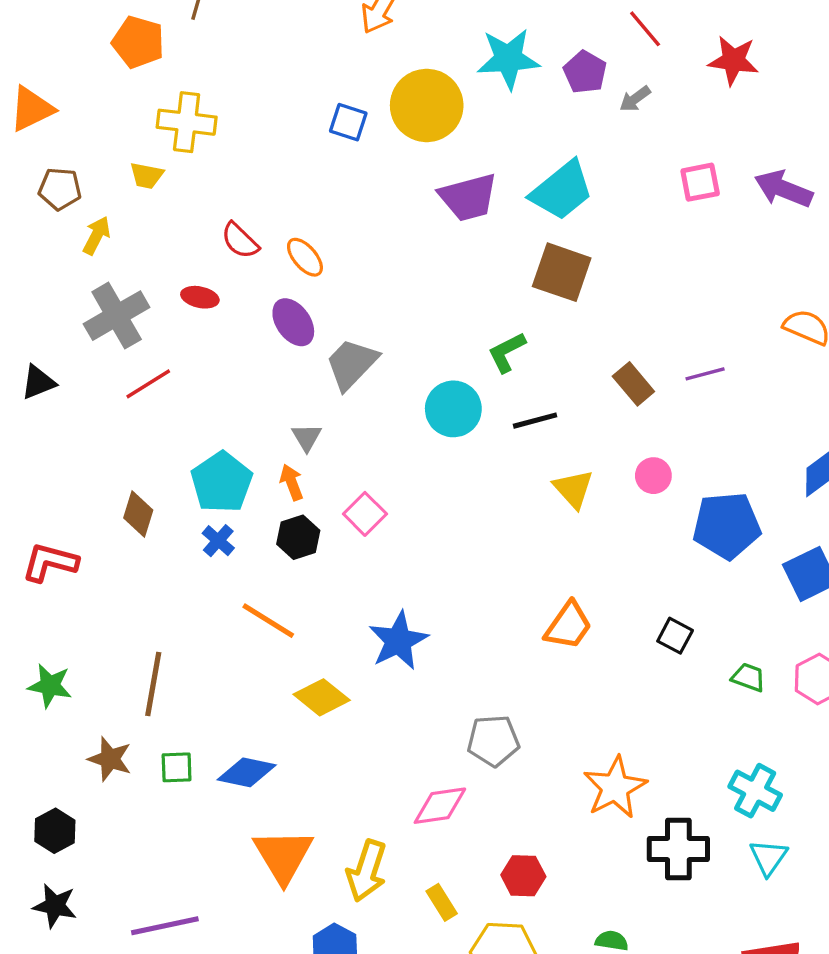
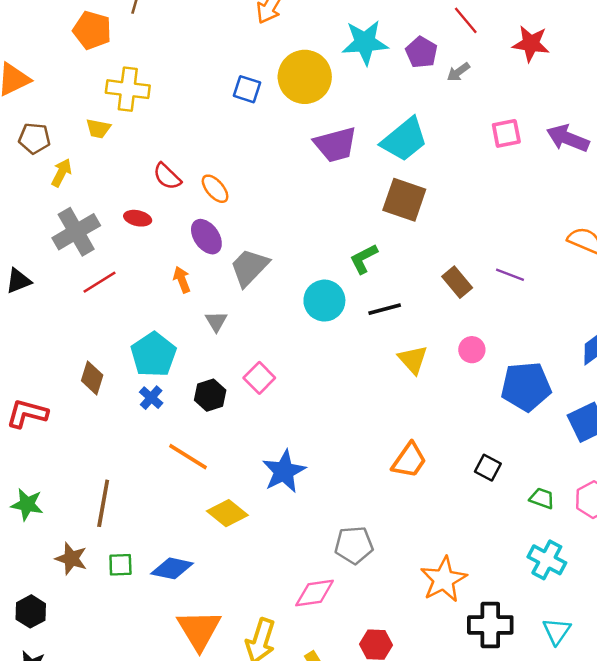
purple line: (705, 374) -> (510, 275), turned 36
orange arrow: (292, 482) -> (182, 280), moved
cyan cross: (755, 791) -> (547, 560), moved

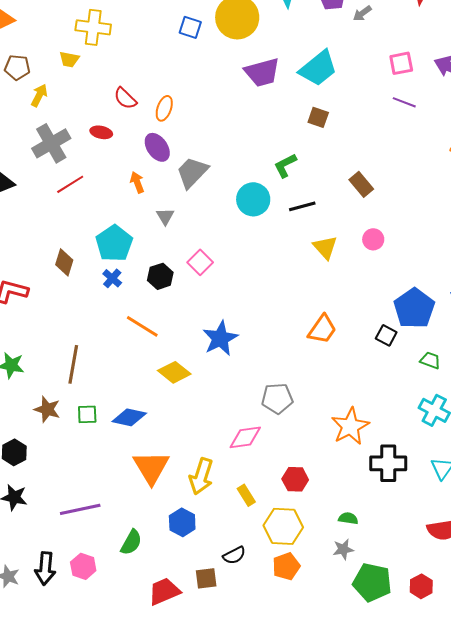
orange ellipse: (215, 189) -> (164, 108), turned 60
brown square: (404, 200) -> (318, 117), size x0.6
purple line: (510, 275) -> (404, 102), moved
blue pentagon: (526, 387) -> (414, 308), moved, turned -30

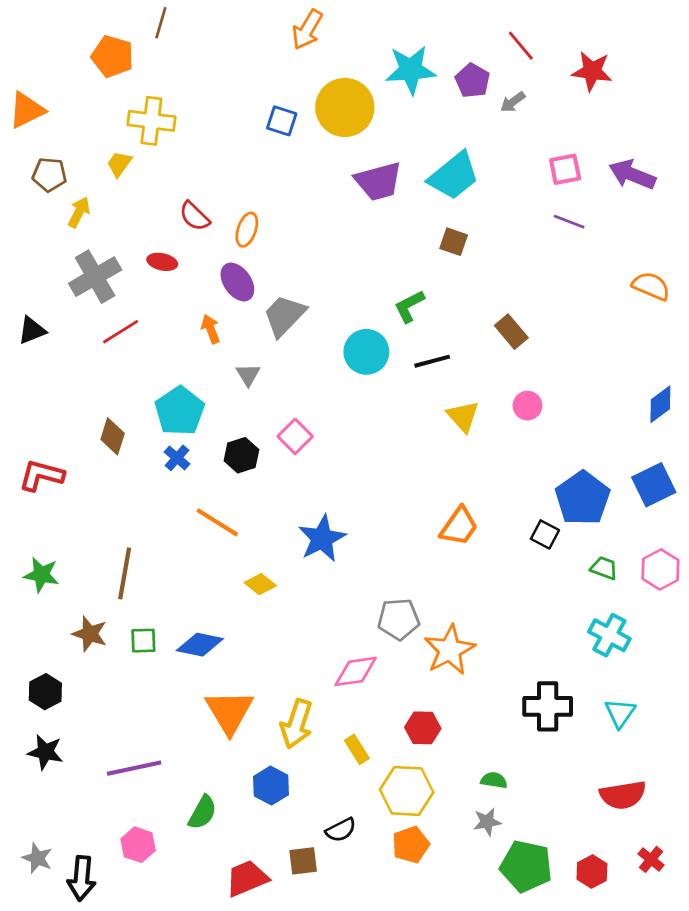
yellow trapezoid: (69, 59) -> (119, 164), turned 115
yellow diamond: (174, 372) -> (260, 584), size x0.7
orange star: (350, 426) -> (450, 650), moved
black arrow: (45, 568) -> (82, 878), moved

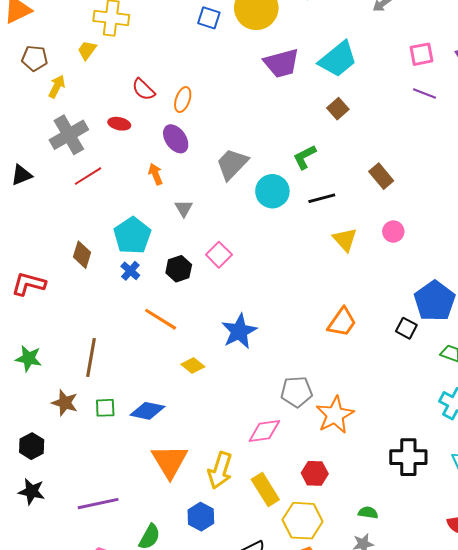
brown square: (454, 242) -> (338, 109), turned 30
gray trapezoid: (284, 316) -> (232, 164), moved
yellow rectangle: (357, 749) -> (265, 489), size x1.5

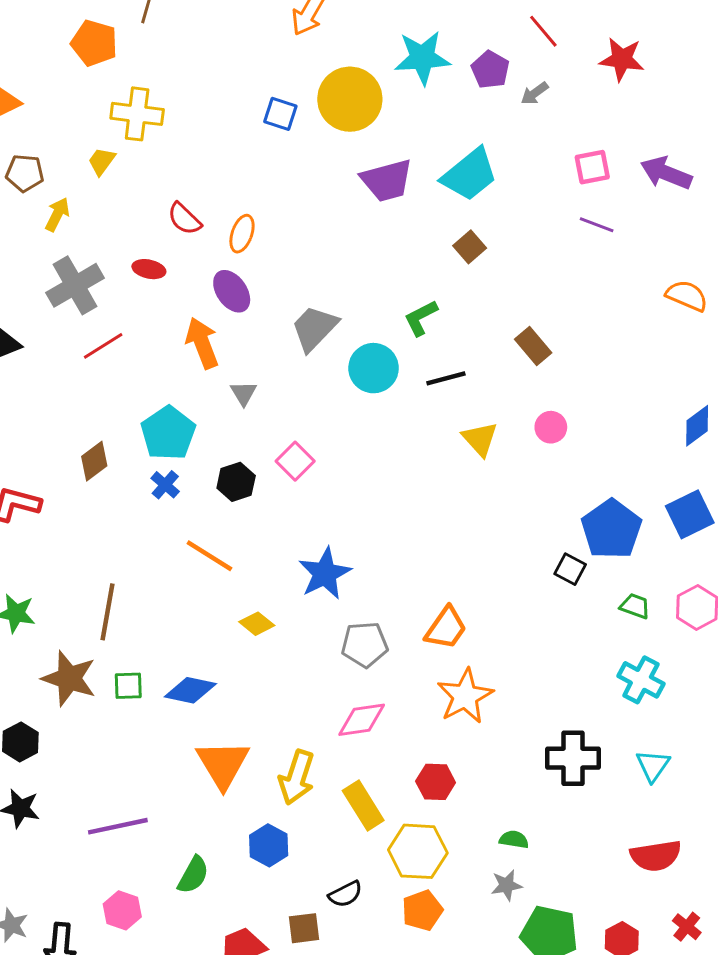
orange arrow: (156, 174) -> (202, 343), size x1.6
brown diamond: (82, 255) -> (94, 461), turned 36
orange trapezoid: (342, 322) -> (446, 628), moved
gray pentagon: (297, 392) -> (365, 644), moved
brown star: (65, 403) -> (69, 678), size x1.4

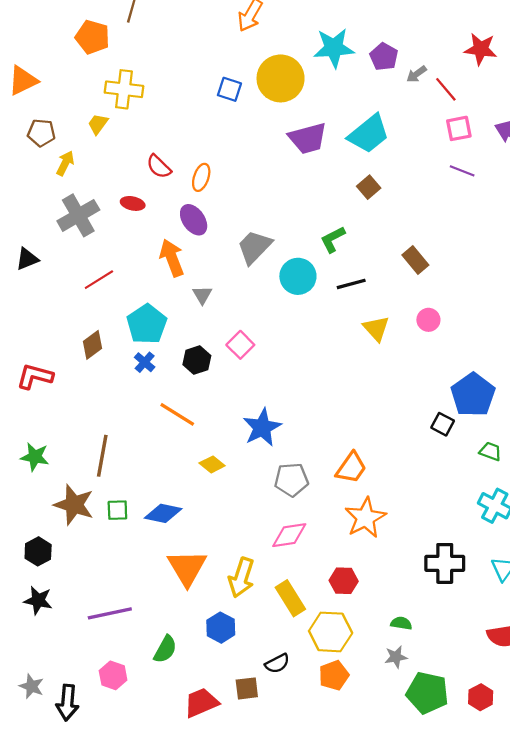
red line: (543, 31) -> (446, 89), moved
red line: (103, 346) -> (99, 280), moved

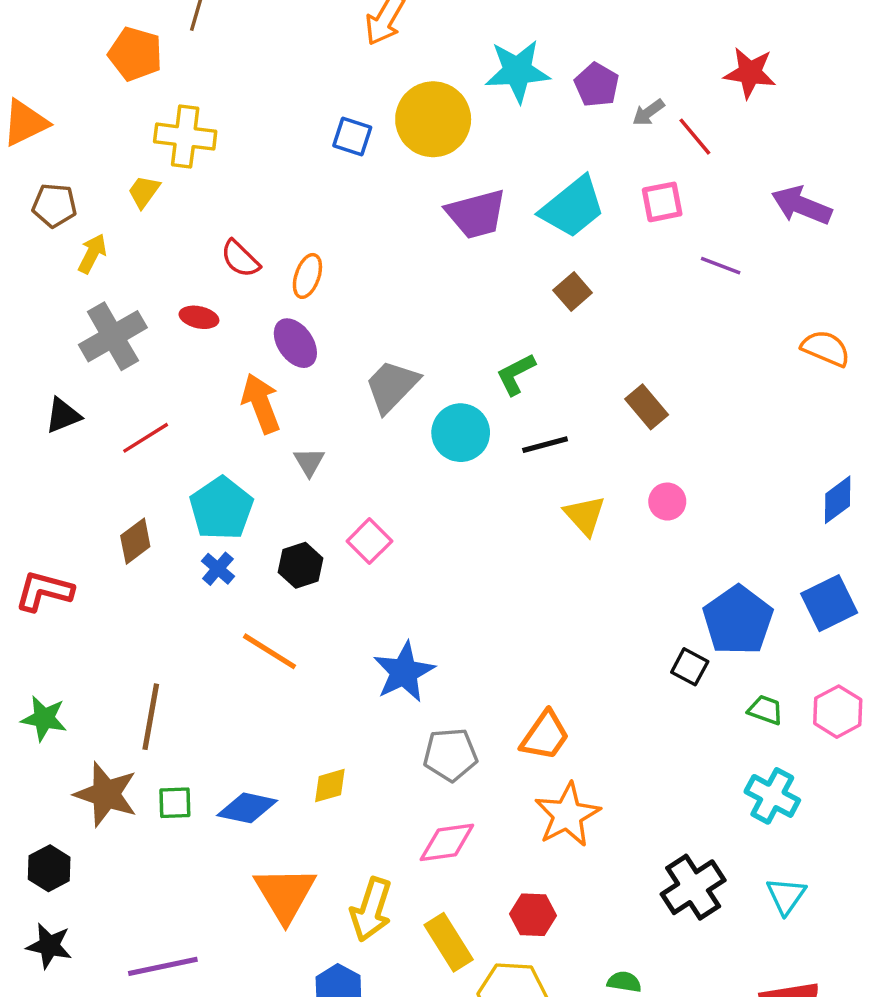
pink square: (459, 128) -> (662, 202), moved
black triangle: (27, 259) -> (63, 415), moved
yellow diamond: (212, 464) -> (330, 786), moved, turned -55
black cross: (445, 563) -> (693, 887), turned -33

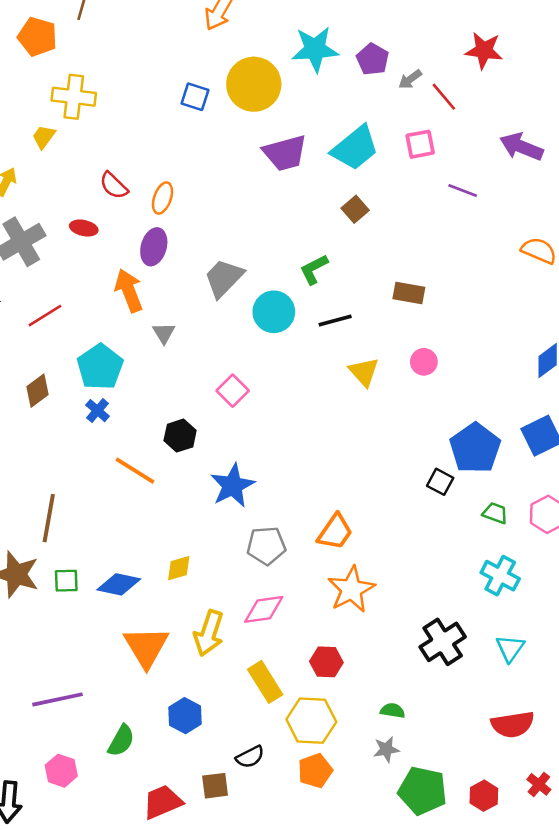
purple ellipse: (295, 343) -> (154, 247), turned 51
brown rectangle: (647, 407) -> (409, 293), turned -40
pink square: (369, 541) -> (233, 391), moved
black hexagon: (301, 565) -> (180, 436), moved
yellow arrow: (371, 910) -> (209, 633), moved

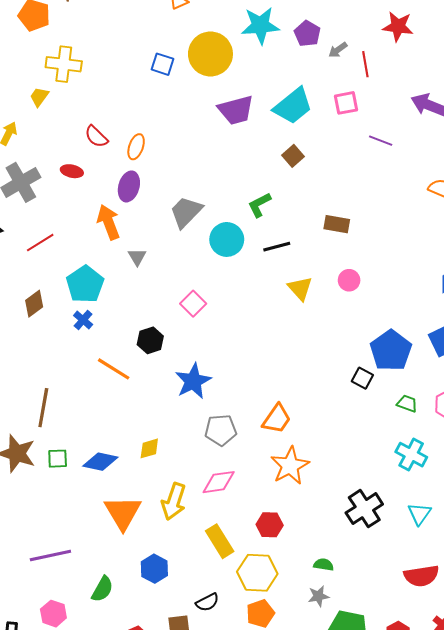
red line: (444, 97) -> (365, 64), turned 30

